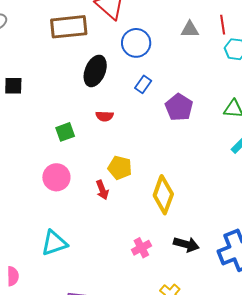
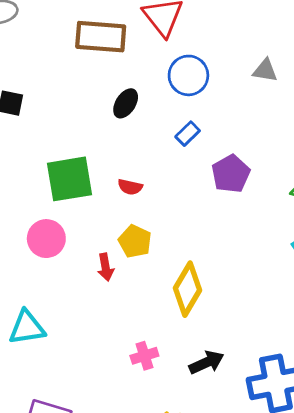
black ellipse: (95, 71) -> (126, 103), size x0.7
red semicircle: (105, 116) -> (130, 187), moved
green square: (65, 132) -> (70, 179), size x1.8
black arrow: (186, 244) -> (206, 362), turned -50

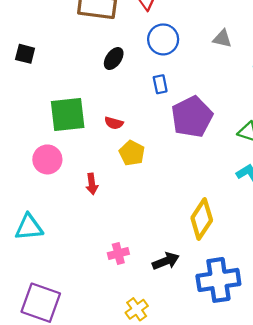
blue rectangle: (188, 134) -> (160, 84), turned -60
purple pentagon: (231, 174) -> (192, 117), size x1.4
yellow pentagon: (135, 241) -> (132, 153), moved
yellow diamond: (187, 289) -> (202, 219), moved

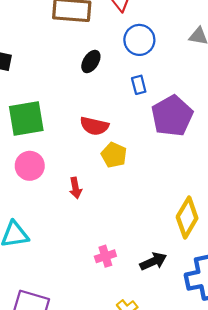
green square: (68, 114) -> (26, 118), moved
red semicircle: (114, 123) -> (94, 126), size x1.5

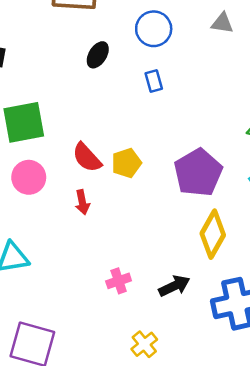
purple pentagon: (172, 116) -> (198, 173), moved
red semicircle: (94, 126) -> (87, 158), moved, turned 36
yellow pentagon: (114, 155) -> (126, 163), turned 30

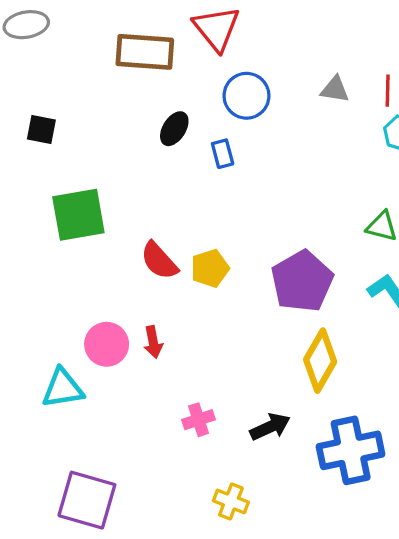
blue rectangle: (154, 81) -> (223, 154), moved
pink circle: (29, 177) -> (107, 344), moved
red arrow: (82, 202) -> (153, 342), moved
yellow cross: (144, 344) -> (231, 501), turned -30

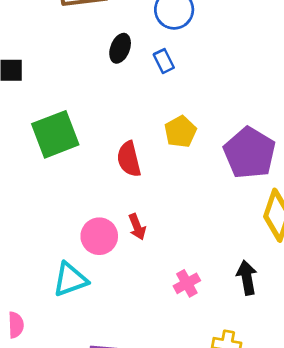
red semicircle: (159, 261) -> (129, 159), turned 39
yellow pentagon: (210, 268) -> (180, 132), moved
black arrow: (270, 427) -> (247, 278), turned -64

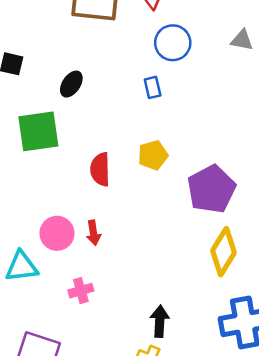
black ellipse: (120, 48) -> (71, 84), moved
black arrow: (247, 278) -> (160, 321), moved
pink cross: (187, 283) -> (81, 291), moved

